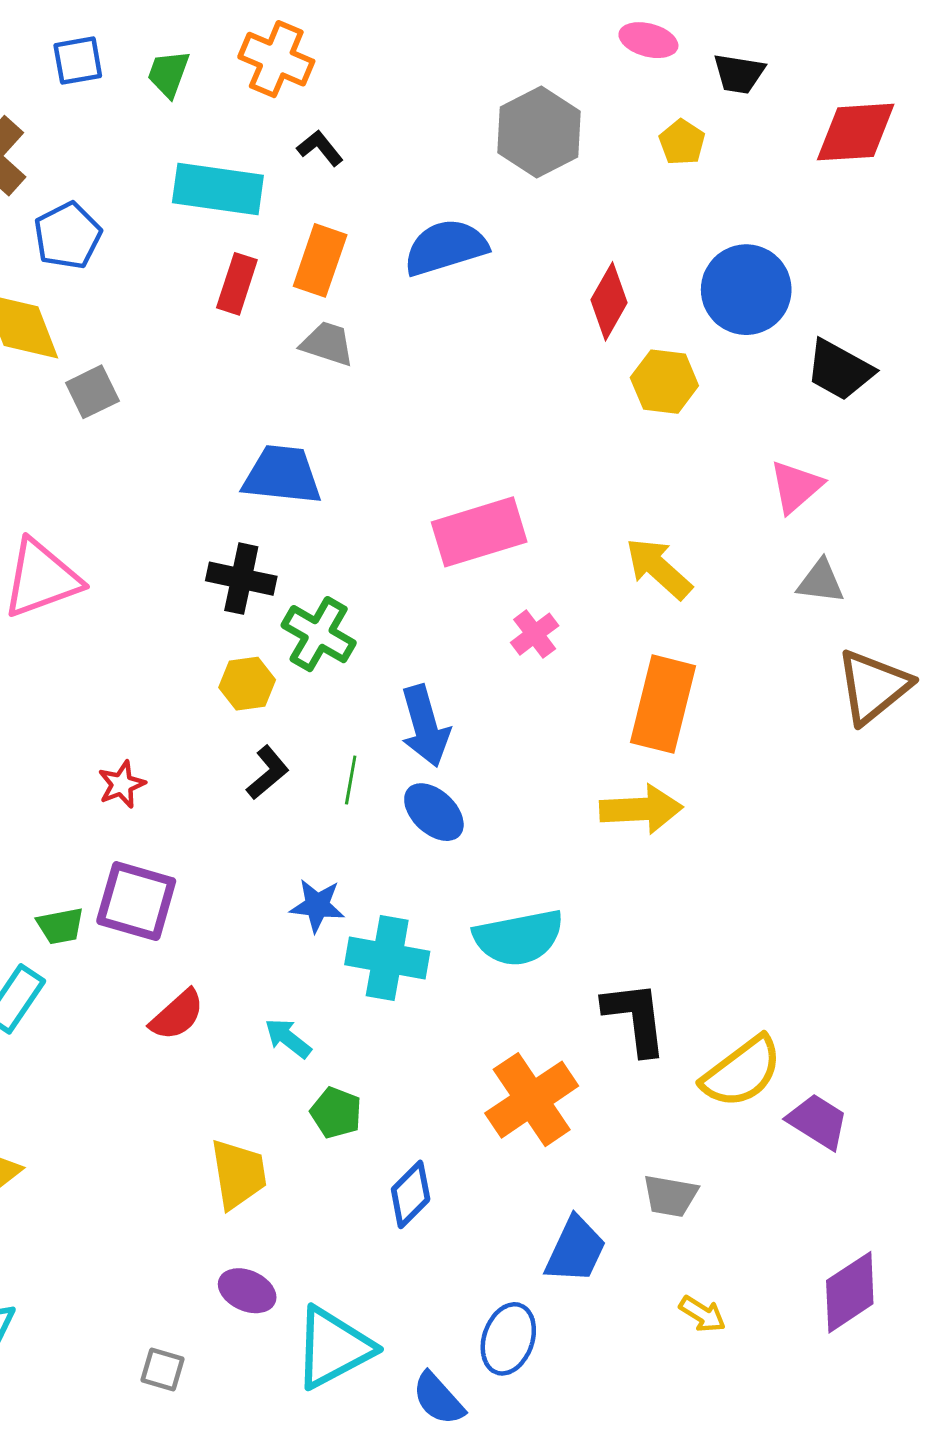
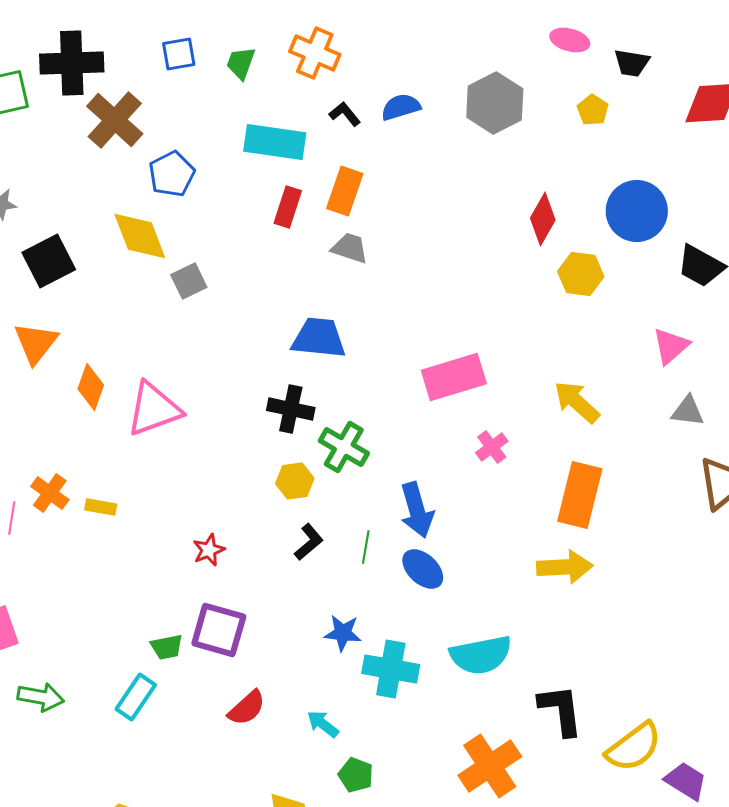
blue semicircle: (446, 247) -> (401, 107), moved, size x0.7

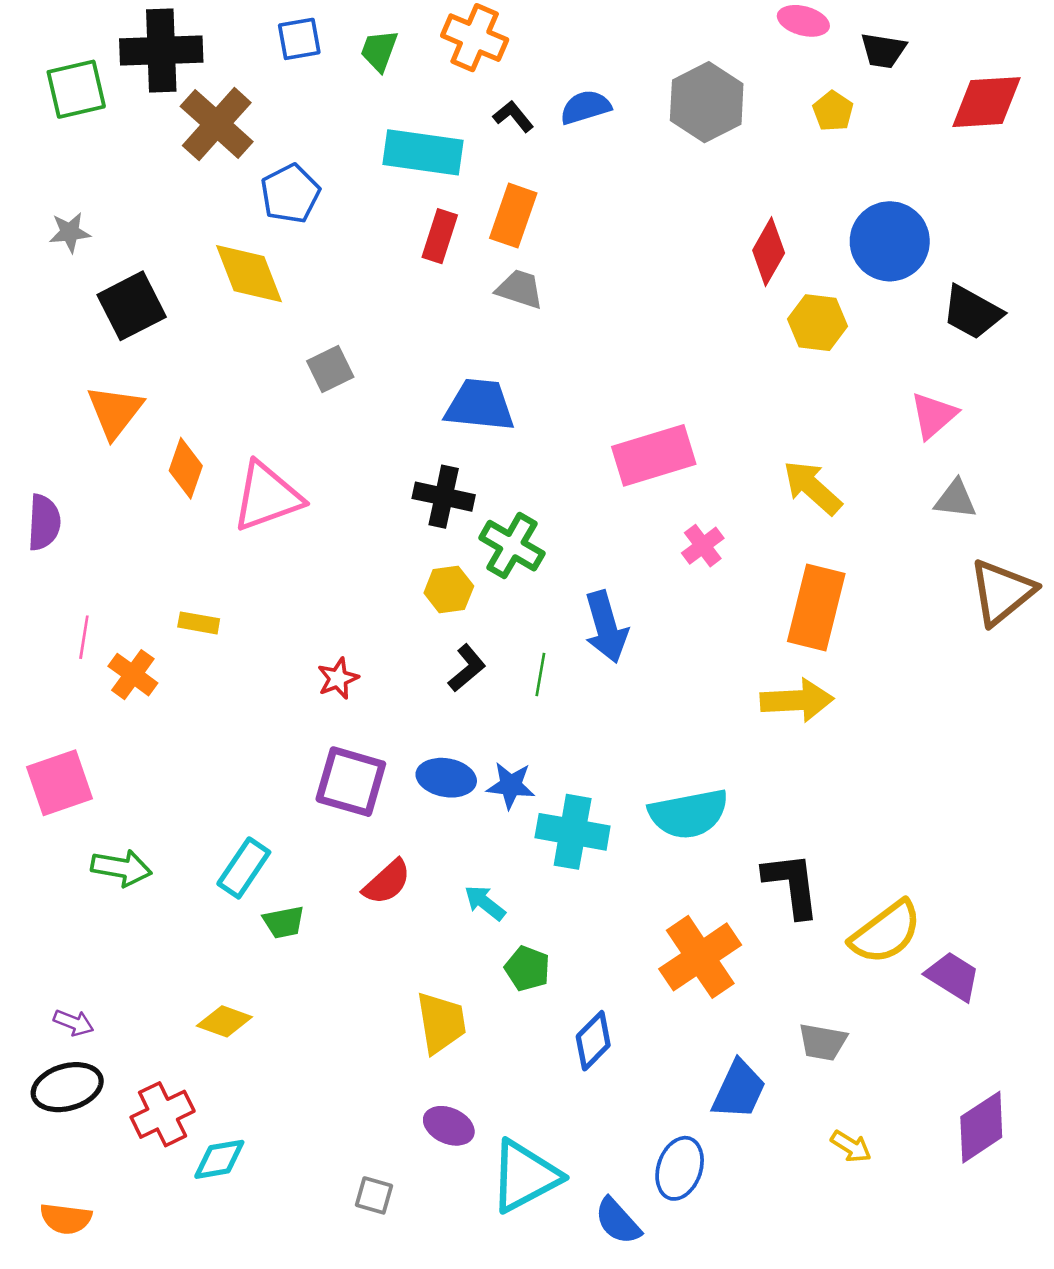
gray square: (189, 281) -> (330, 369), moved
orange cross: (50, 493) -> (133, 675), moved
blue ellipse: (423, 569) -> (446, 778), moved, turned -33
green trapezoid: (167, 647) -> (284, 922), moved

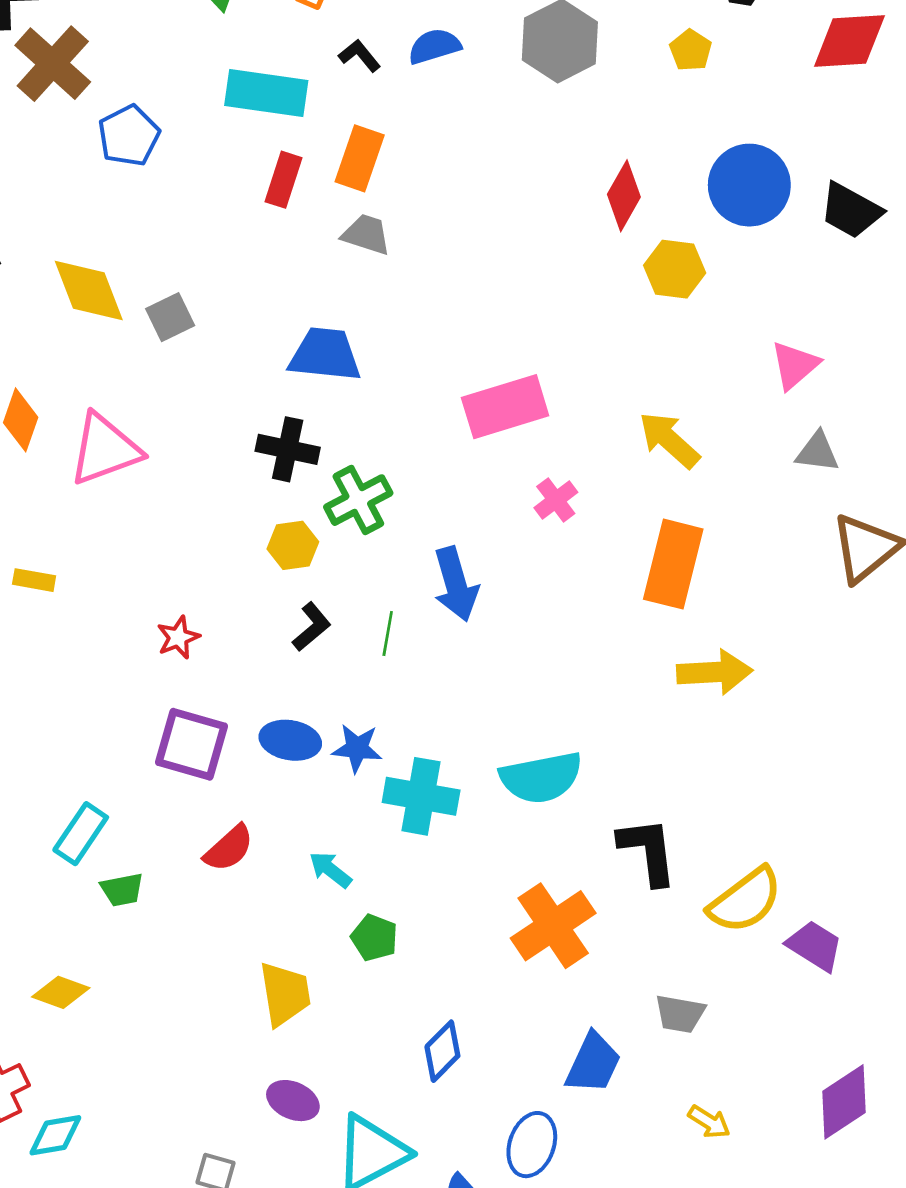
yellow diamond: (249, 274) -> (89, 290), moved
black trapezoid: (972, 312) -> (851, 210), moved
green cross: (512, 546) -> (358, 500), turned 32
yellow arrow: (797, 700) -> (715, 672), moved
blue diamond: (593, 1041) -> (442, 1051), moved

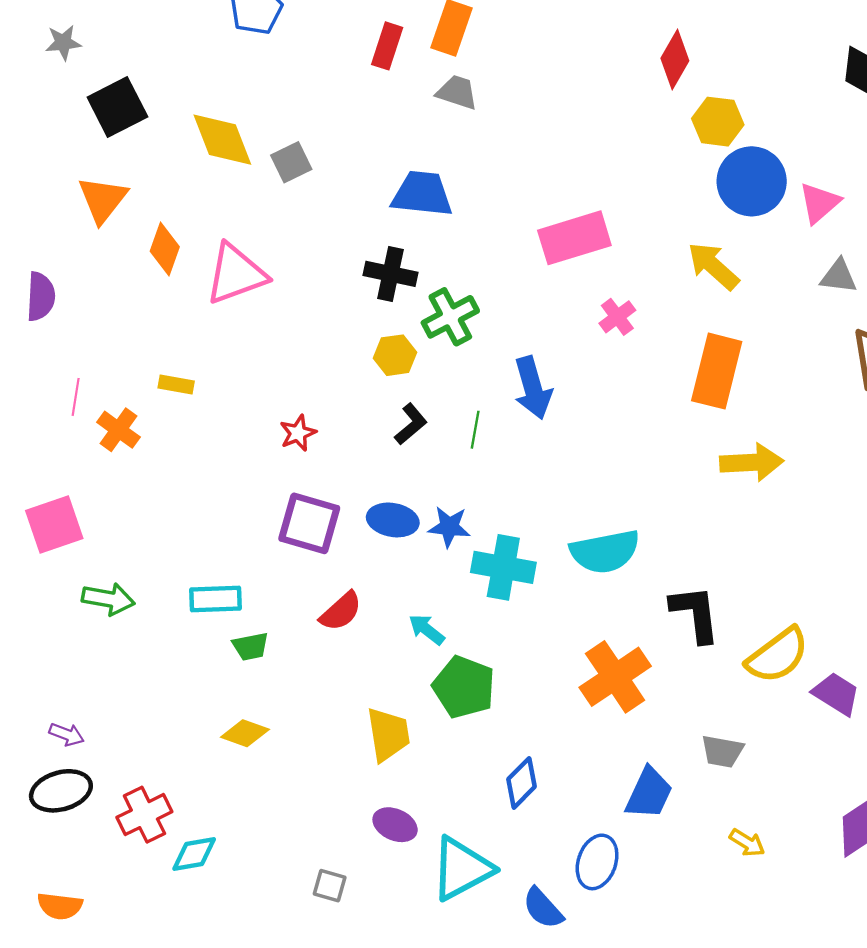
blue circle: (749, 185) -> (752, 181), moved
cyan rectangle: (81, 834) -> (216, 599), turned 54
green pentagon: (374, 938) -> (464, 687), size x1.6
yellow diamond: (61, 992) -> (245, 733), moved

